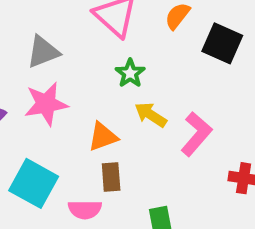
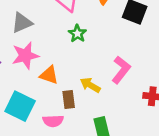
yellow arrow: (151, 115) -> (90, 85), moved
orange triangle: (103, 137) -> (49, 75), moved, turned 42

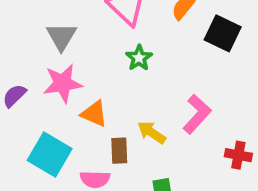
gray triangle: (22, 23) -> (61, 36), turned -40

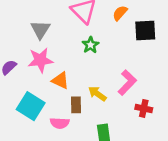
black square: (223, 33) -> (145, 31), turned -30
red cross: (238, 155) -> (144, 108), moved

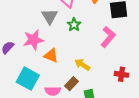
gray triangle: (40, 30) -> (50, 16), moved
pink L-shape: (127, 83) -> (108, 37), moved
brown rectangle: (76, 105) -> (71, 84), moved, turned 48

